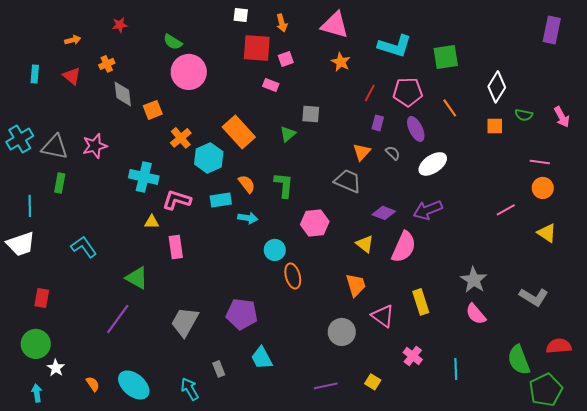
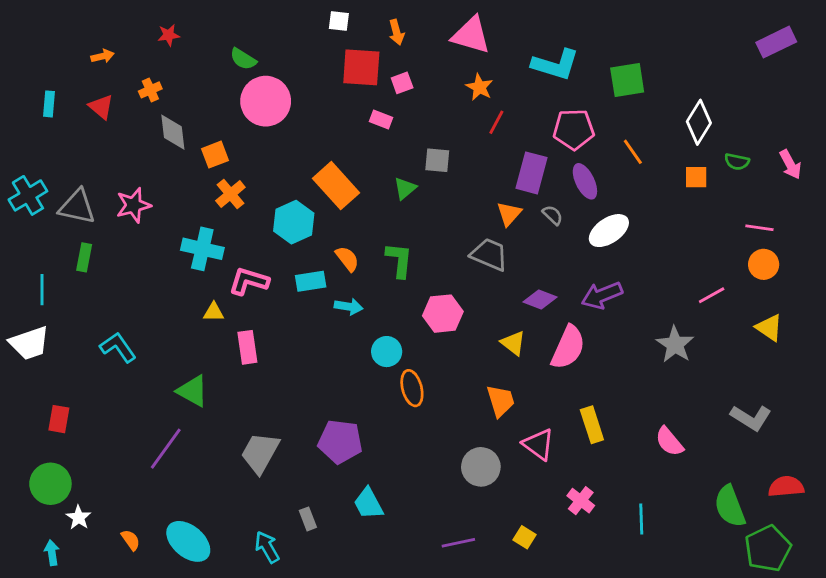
purple rectangle: (552, 30) -> (776, 42), turned 52
red line: (370, 93) -> (496, 122), moved
purple rectangle: (378, 123) -> (532, 173), size x1.8
orange cross: (181, 138) -> (230, 194), moved
gray star: (474, 280) -> (675, 345), moved

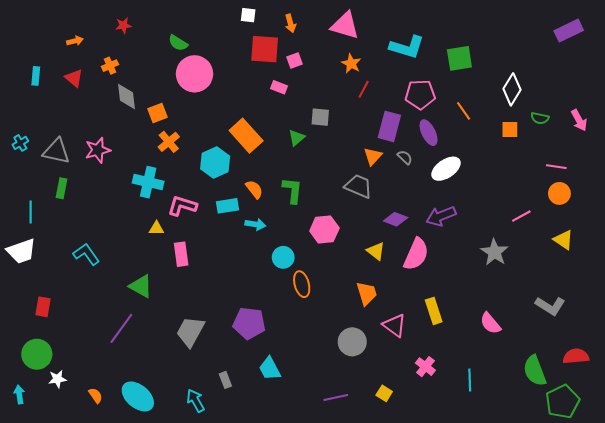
cyan cross: (28, 195) -> (20, 143), size x0.6
white star: (79, 518) -> (57, 379), turned 30
cyan arrow: (52, 553) -> (19, 394), moved

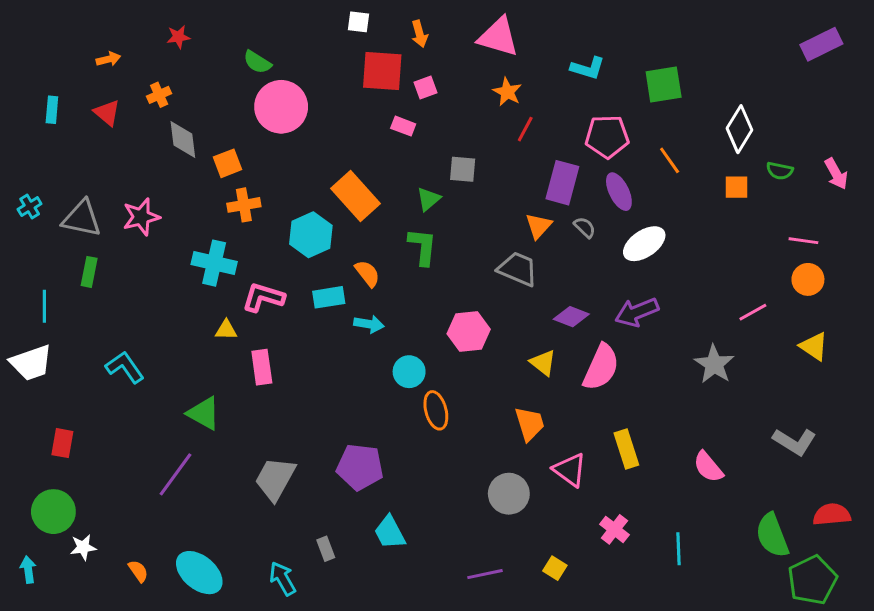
cyan L-shape: (407, 47) -> (588, 68), size x0.7
orange cross: (169, 142) -> (244, 205), turned 30
green L-shape: (292, 190) -> (422, 247), moved

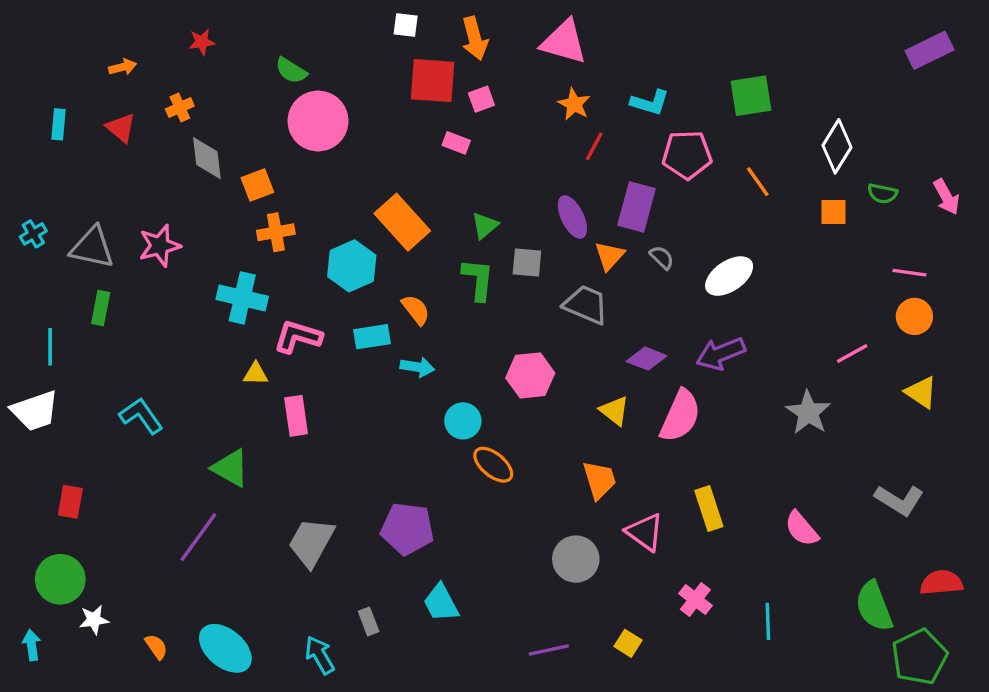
orange arrow: (420, 34) -> (475, 38), size x1.4
cyan L-shape: (588, 68) -> (650, 102), moved
gray square: (463, 169) -> (527, 263), moved
purple ellipse: (619, 192) -> (572, 217), moved
orange ellipse: (436, 410) -> (493, 465), turned -36

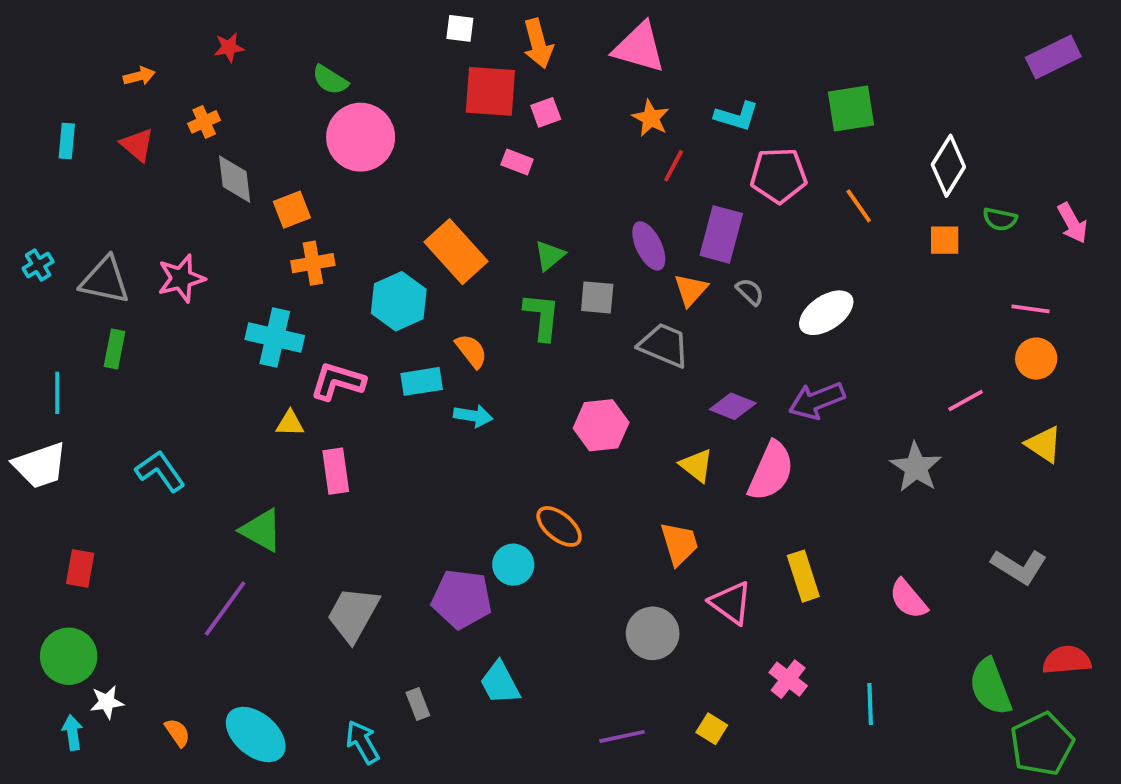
cyan circle: (463, 421) -> (513, 565), moved
cyan arrow: (32, 645) -> (72, 733), moved

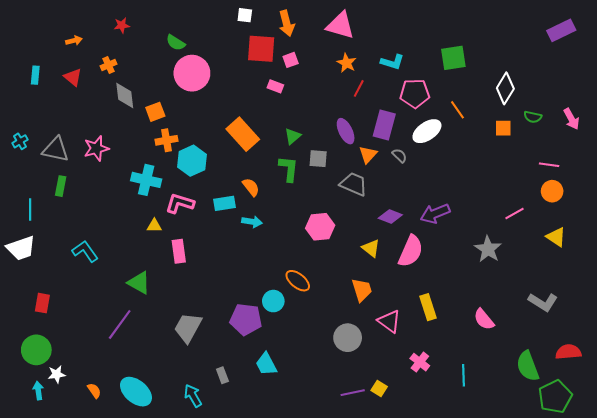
cyan hexagon: (399, 301) -> (192, 161), moved
white ellipse: (826, 313) -> (427, 131), moved
purple line: (622, 736) -> (353, 393), moved

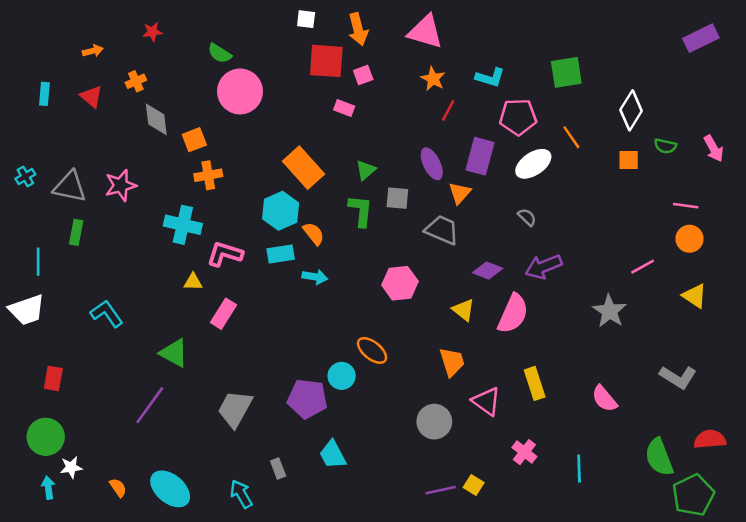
gray semicircle: (399, 156) -> (527, 217), moved
cyan hexagon: (192, 161) -> (281, 211), moved
pink rectangle: (179, 251) -> (223, 314), turned 40

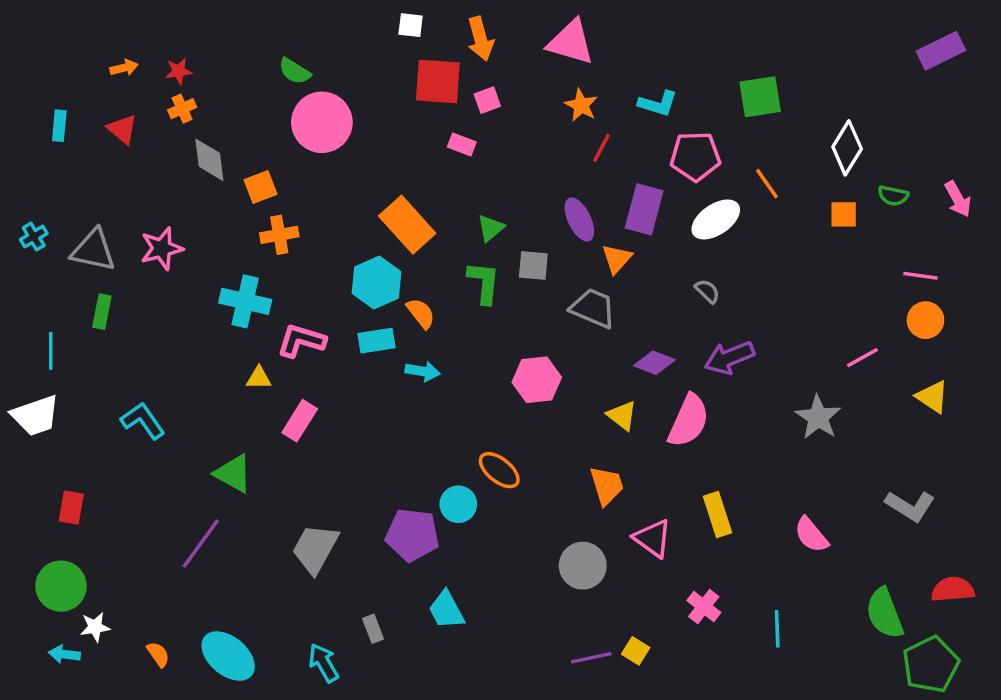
red star: (152, 32) -> (179, 71), moved
cyan arrow: (48, 488) -> (64, 654), turned -75

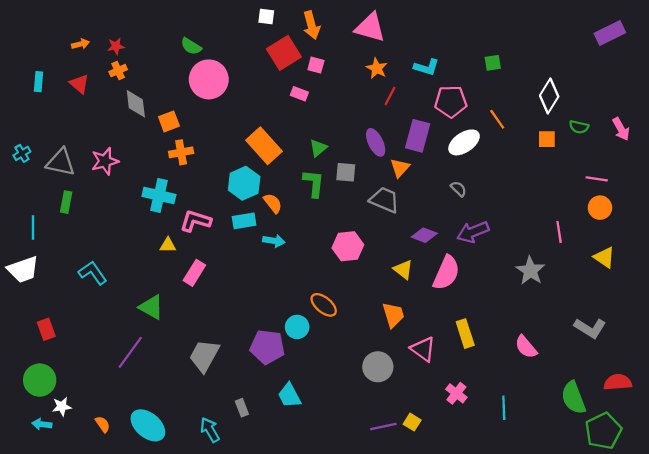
red square: (438, 81) -> (284, 53), turned -36
green square: (760, 97) -> (493, 63), size x0.6
pink square: (487, 100) -> (316, 65), turned 35
pink line: (862, 358) -> (559, 232), turned -70
red rectangle: (71, 508) -> (46, 329), turned -30

